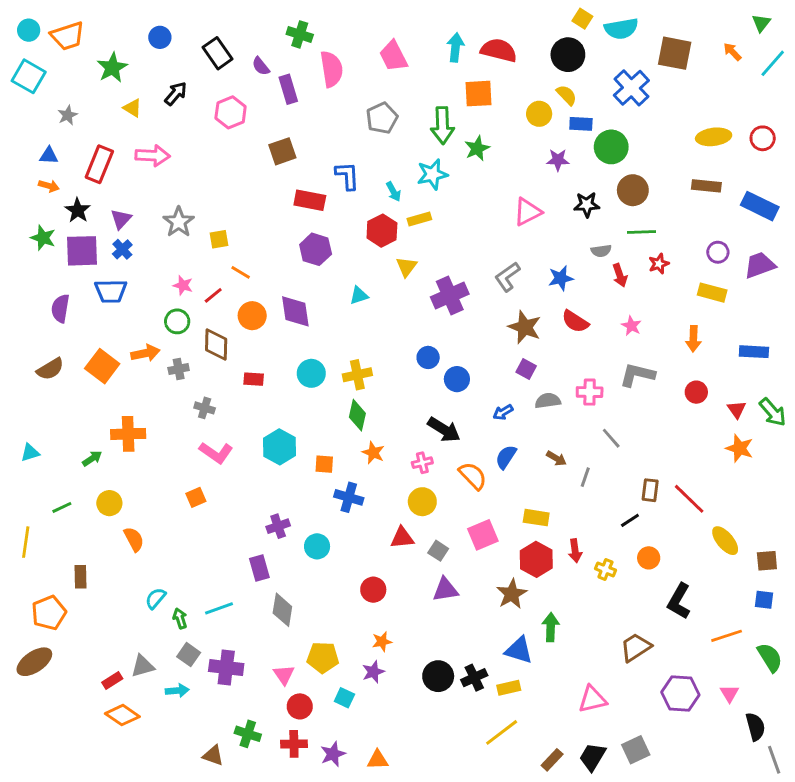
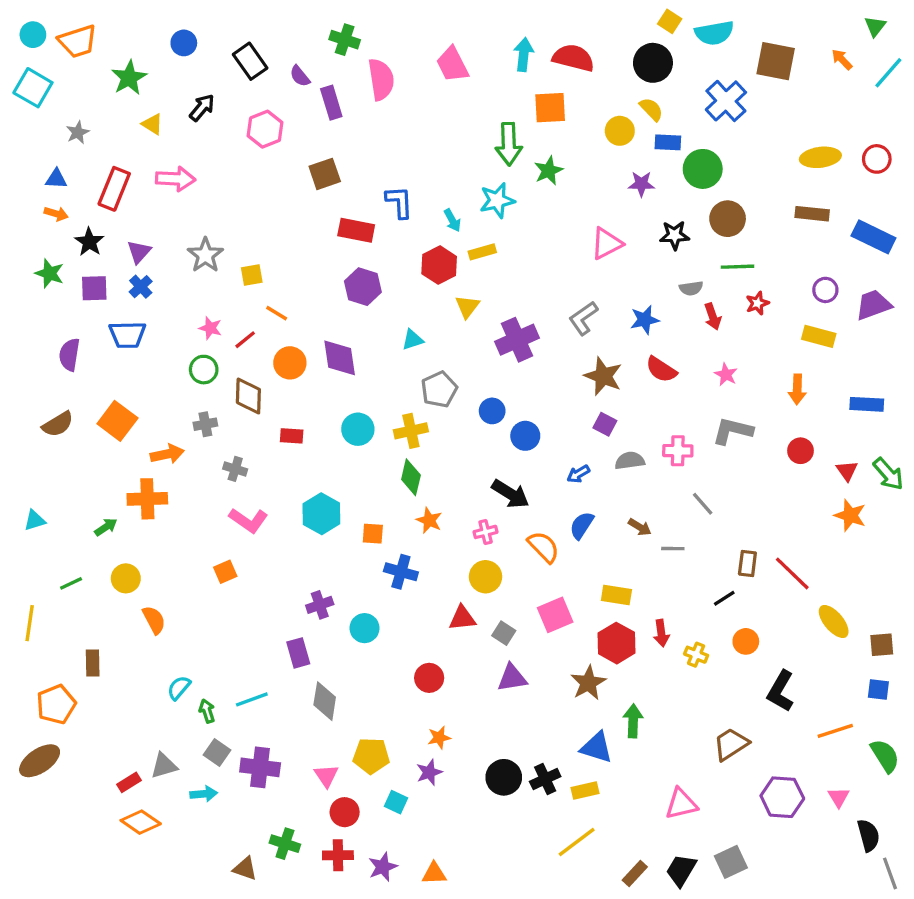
gray pentagon: (382, 118) -> (439, 389), moved
purple square: (82, 251) -> (94, 288), size x0.7
orange arrow: (145, 353) -> (167, 454), moved
gray line: (585, 477) -> (673, 549), turned 72

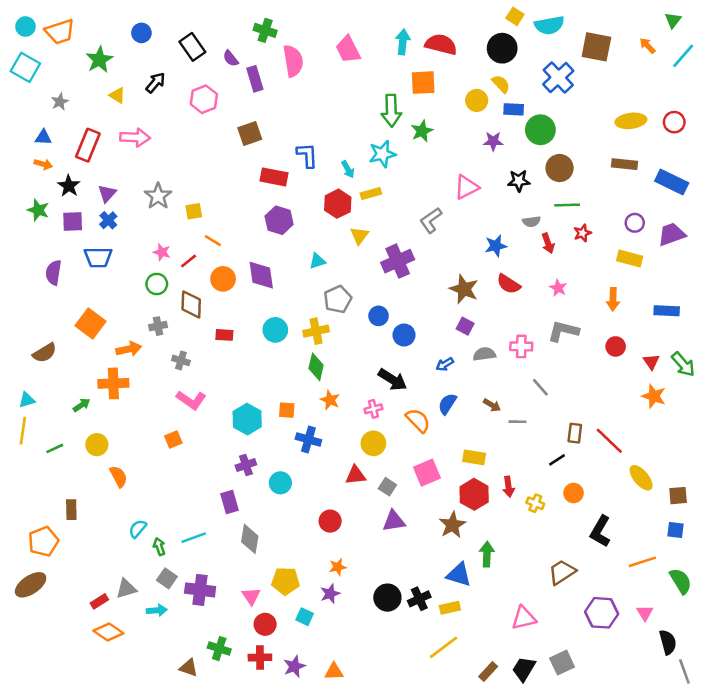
gray L-shape: (583, 318) -> (431, 220), moved
brown semicircle: (58, 424) -> (45, 353), moved
cyan hexagon: (321, 514) -> (247, 419), moved
yellow line: (30, 623) -> (23, 431), moved

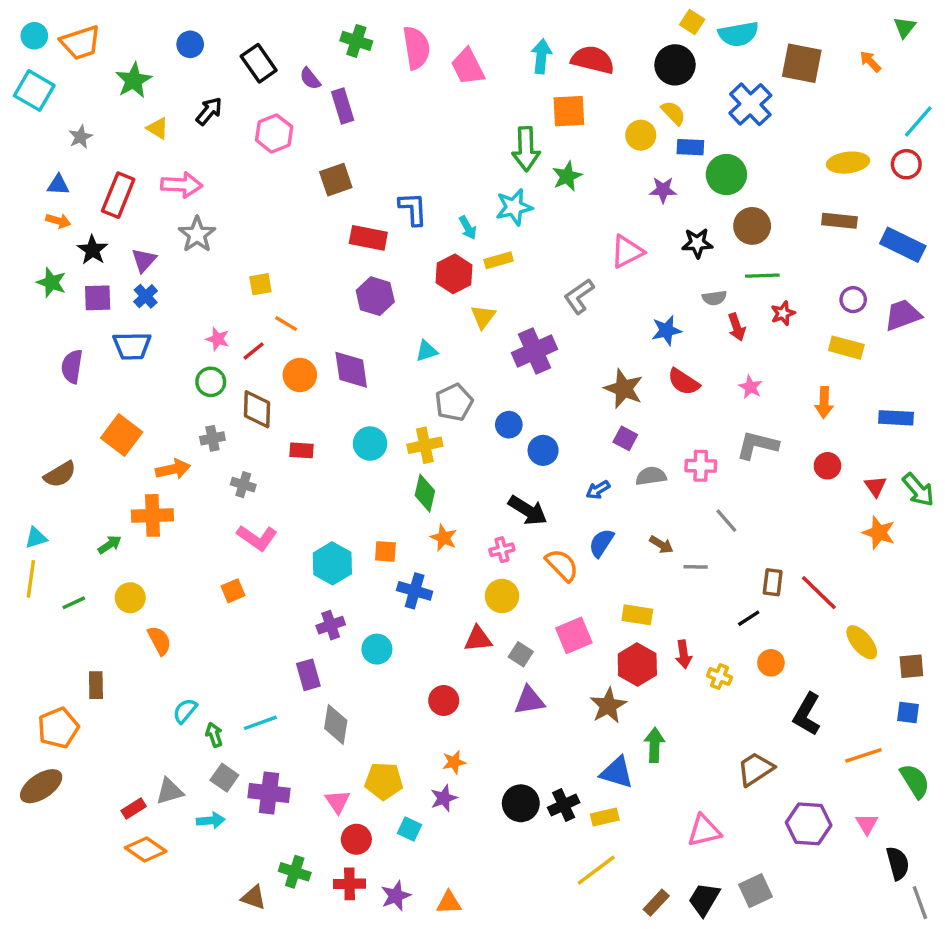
cyan line: (683, 56) -> (918, 121), moved
pink semicircle: (293, 61) -> (416, 48), moved
gray star: (158, 196) -> (197, 235), moved

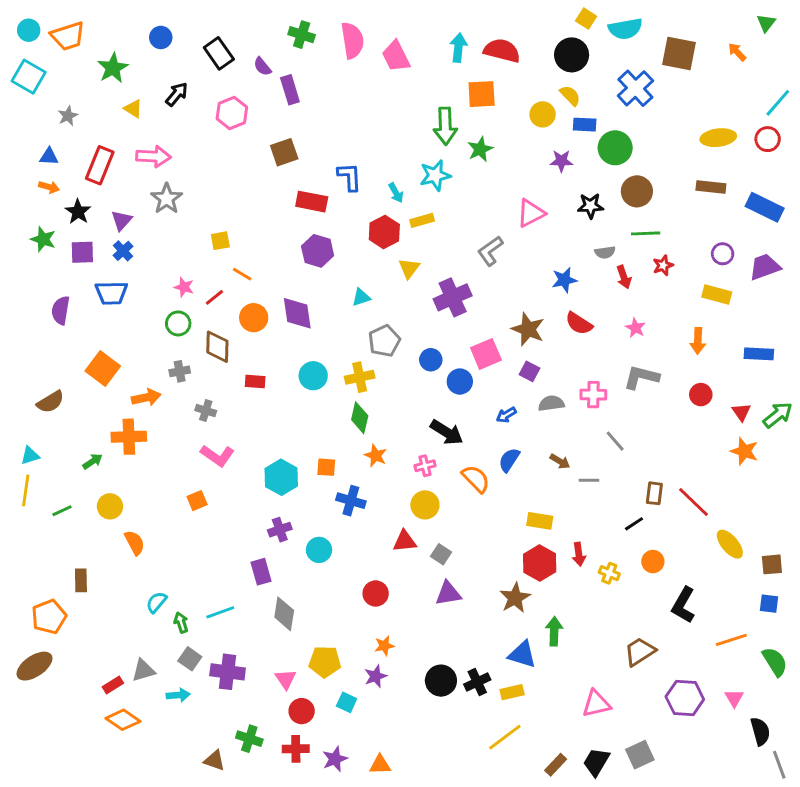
green arrow: (918, 490) -> (778, 415), turned -88
pink square: (574, 635) -> (486, 354), moved

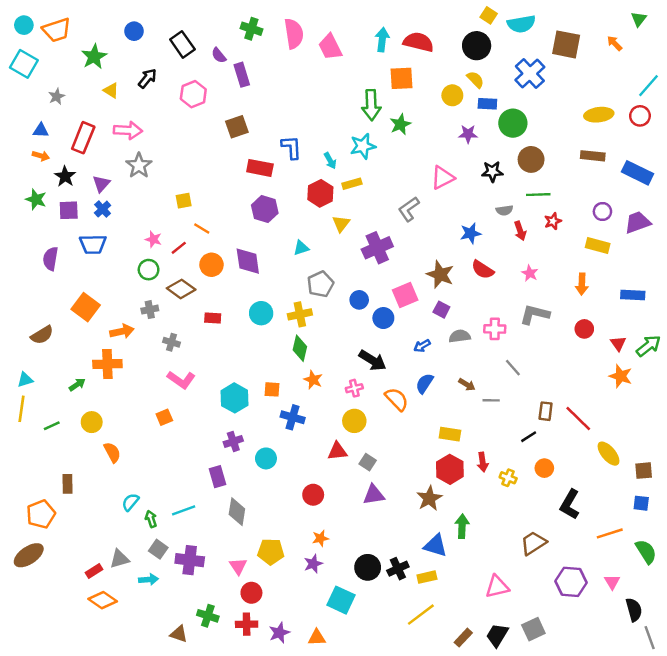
brown diamond: (217, 347) -> (181, 289), turned -56
cyan square: (347, 702) -> (341, 600), moved, size x1.6

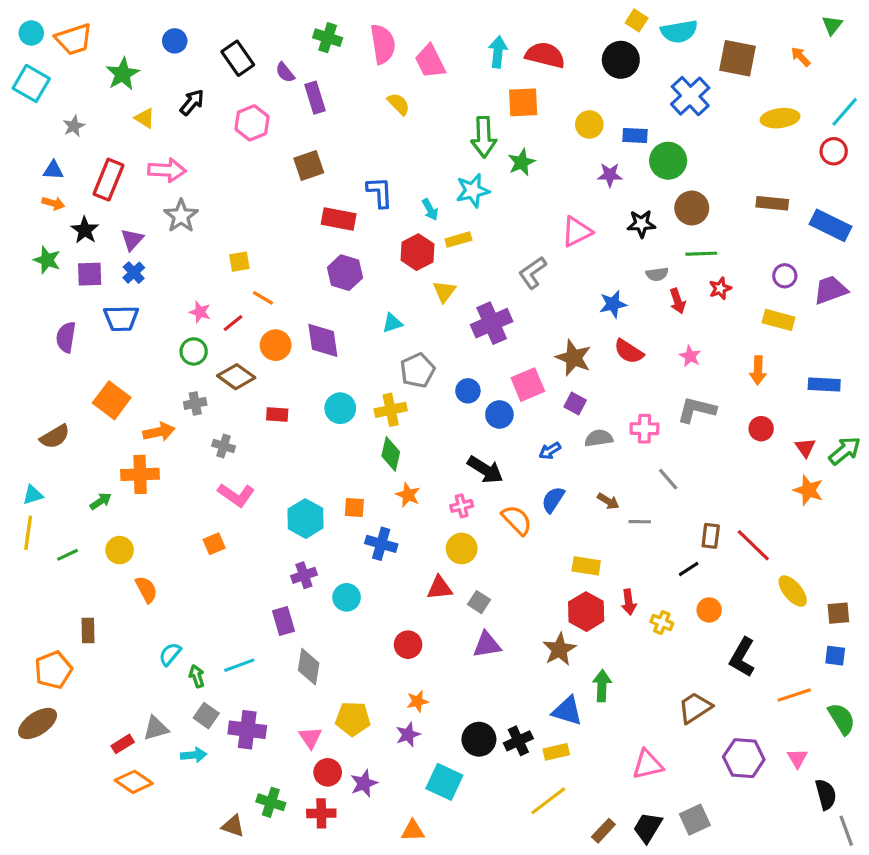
yellow semicircle: (475, 80) -> (399, 104), moved
yellow ellipse: (599, 115) -> (780, 118), moved
purple star: (279, 633) -> (364, 783), moved

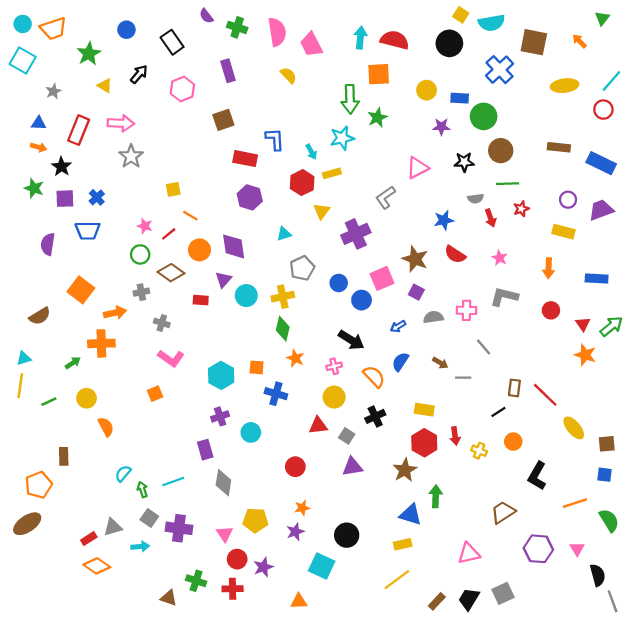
purple semicircle: (285, 72) -> (206, 16), moved
purple triangle: (132, 240) -> (223, 280), moved
black cross: (518, 741) -> (375, 416), moved

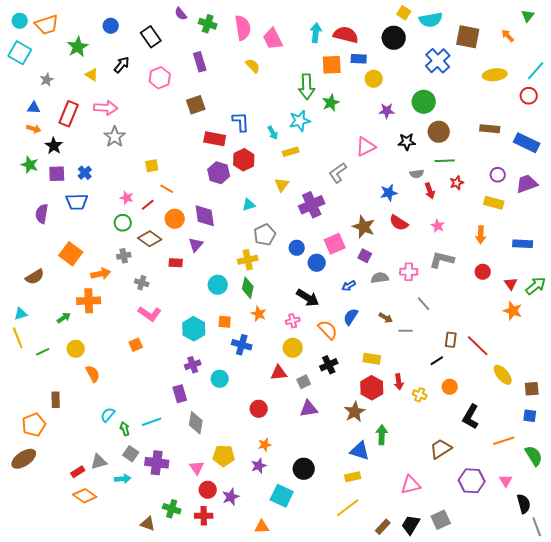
blue rectangle: (460, 98) -> (359, 59), moved
red hexagon: (302, 183) -> (244, 160), moved
cyan circle: (246, 296) -> (218, 285), moved
yellow line: (20, 386) -> (18, 338), turned -30
gray square: (347, 436) -> (304, 382), turned 32

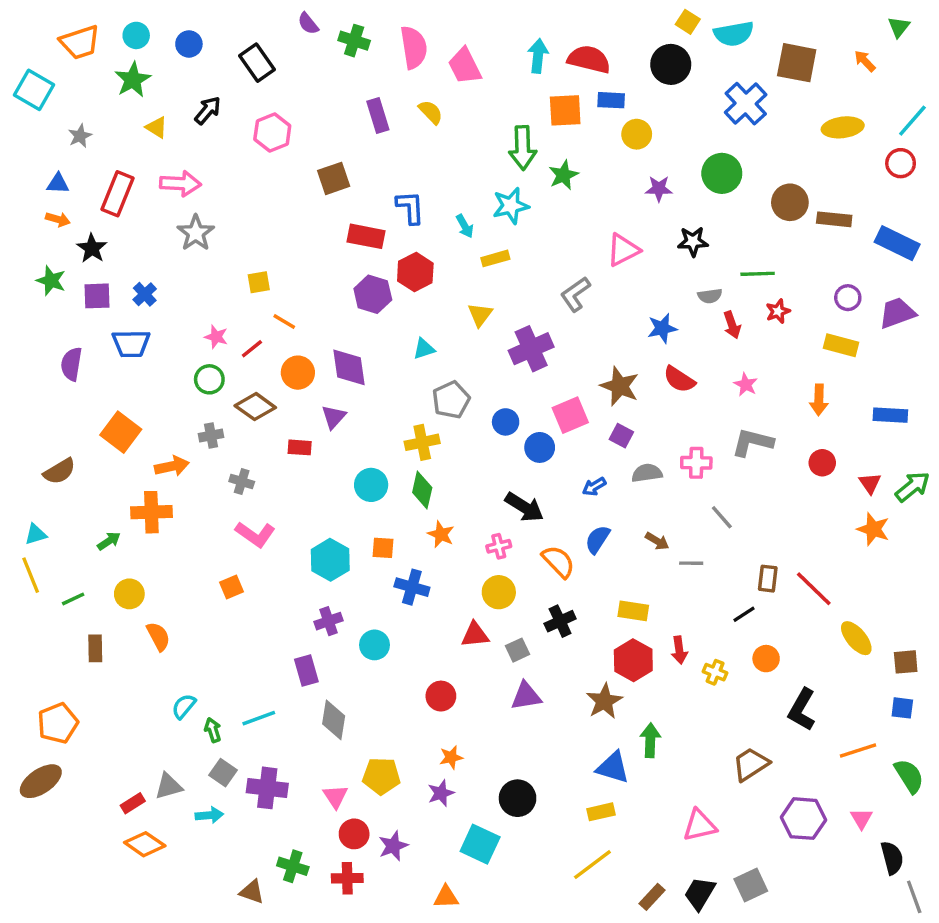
cyan circle: (20, 21) -> (136, 35), moved
purple rectangle: (200, 62) -> (378, 115), moved
brown circle: (439, 132) -> (790, 202), moved
brown rectangle: (56, 400) -> (95, 648), moved

